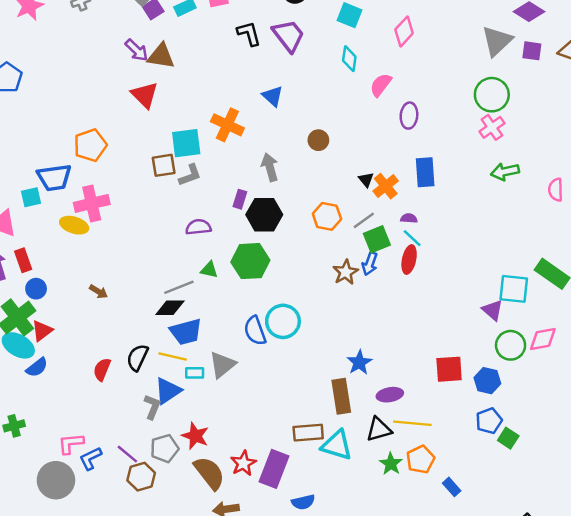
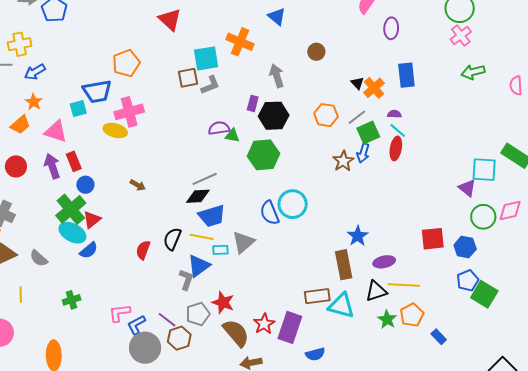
green triangle: (209, 270) -> (232, 136), moved
green square: (508, 438) -> (484, 294), size x1.5
gray circle: (56, 480) -> (145, 348), moved

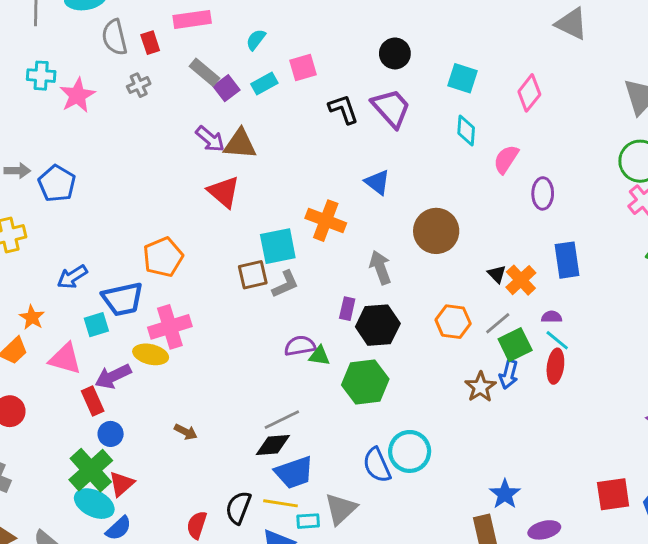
brown circle: (316, 52) -> (436, 231), size x1.8
blue arrow: (35, 72) -> (72, 277), moved
purple arrow: (52, 166) -> (113, 376), moved, turned -95

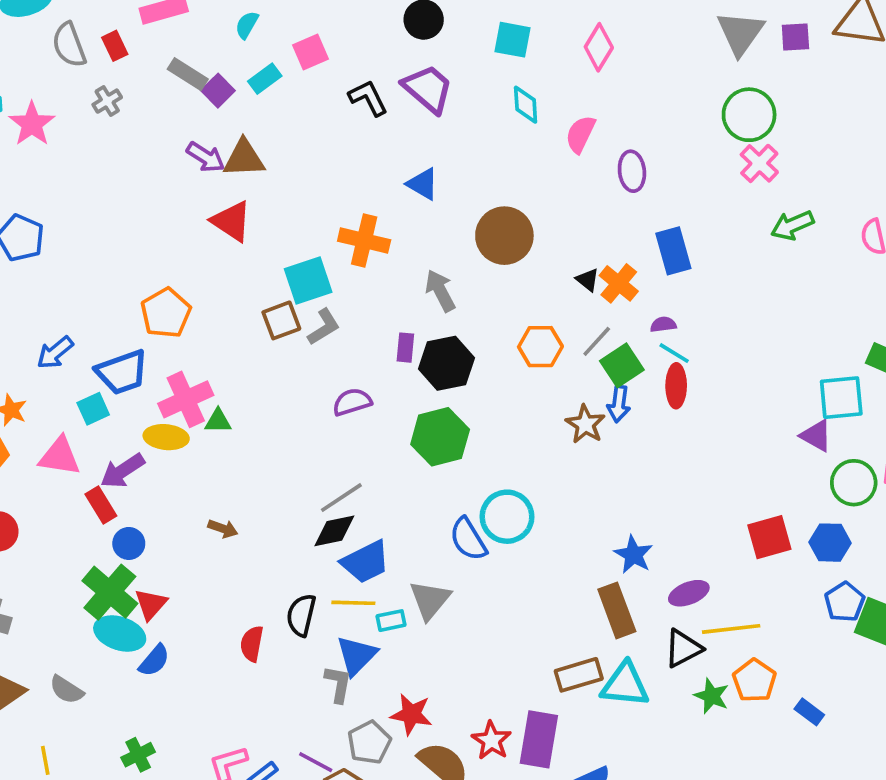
green triangle: (319, 356) -> (218, 421), moved

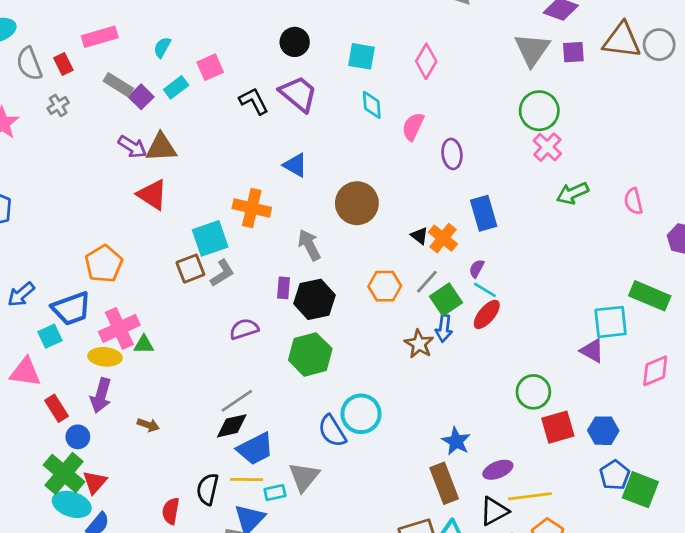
purple semicircle: (663, 325) -> (477, 269), turned -54
red ellipse: (676, 386) -> (487, 314), turned 40
purple arrow: (123, 471) -> (101, 395), moved, turned -40
green circle: (854, 483) -> (533, 392), moved

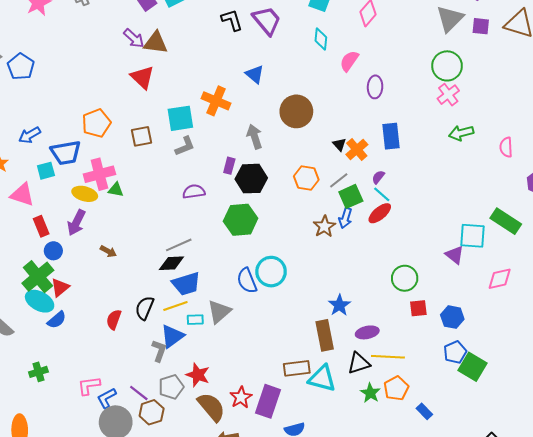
brown square: (190, 269) -> (141, 136), moved
red square: (558, 427) -> (418, 308), size x0.7
yellow line: (247, 480) -> (175, 306), turned -30

